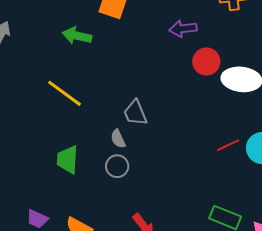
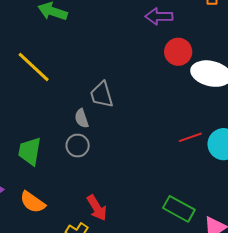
green trapezoid: (68, 160) -> (30, 151), moved

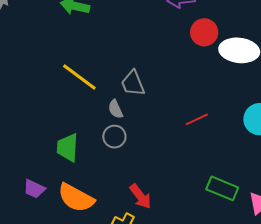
yellow line: (34, 67) -> (79, 77), moved
red line: (190, 137) -> (197, 119), moved
orange semicircle: (33, 202) -> (76, 198), size x1.4

